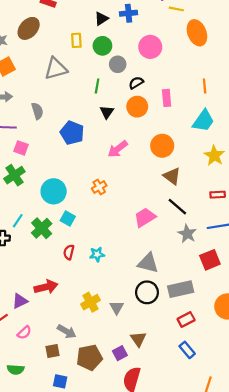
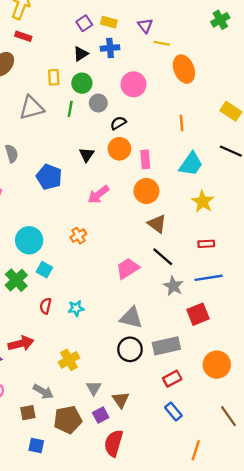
green line: (97, 86) -> (70, 109), moved
orange line: (205, 86) -> (182, 123), moved
pink rectangle: (167, 98) -> (145, 159), moved
gray triangle: (117, 308) -> (94, 388), moved

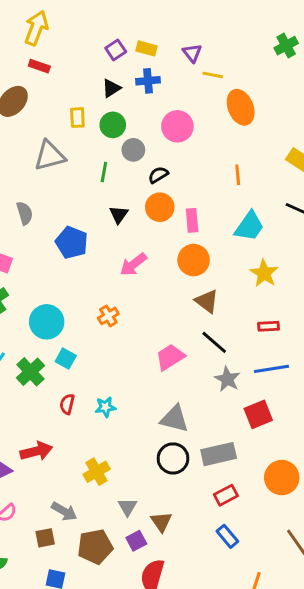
green line: (70, 109) -> (104, 172), moved

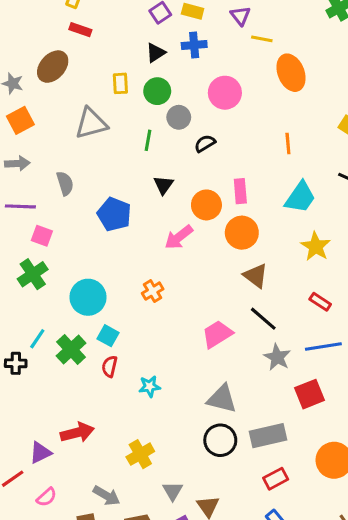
orange circle: (160, 207) -> (206, 205), moved
red rectangle: (269, 326) -> (320, 302), turned 36
red semicircle: (67, 404) -> (110, 366), moved

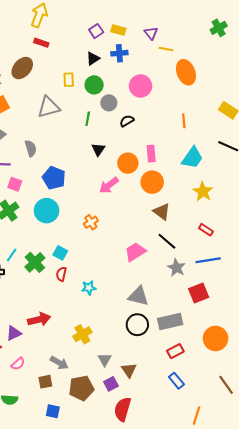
blue pentagon: (114, 214) -> (54, 178), moved
cyan circle: (88, 297) -> (47, 211), moved

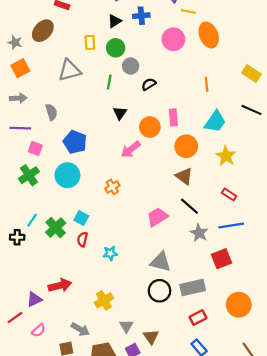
pink circle: (141, 86) -> (173, 39), moved
orange circle: (152, 182) -> (186, 146), moved

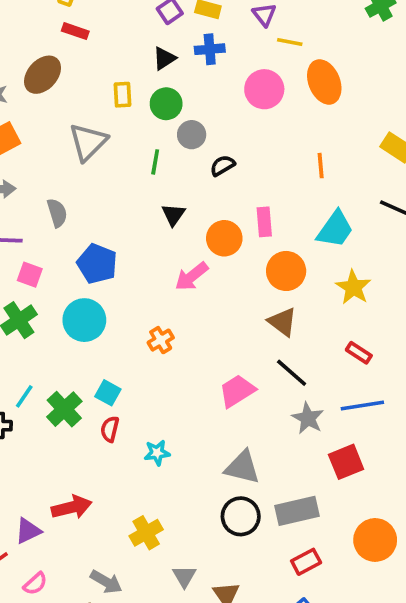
gray triangle: (70, 70) -> (88, 142), turned -30

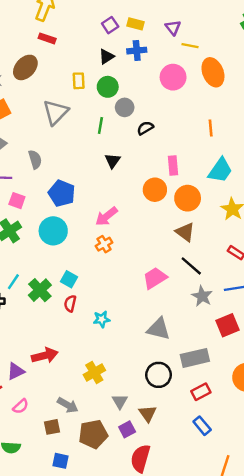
orange circle: (224, 238) -> (155, 190), moved
pink arrow: (192, 276) -> (106, 216), moved
black circle: (241, 516) -> (159, 375), moved

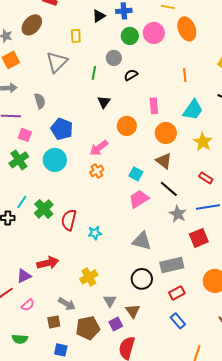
green circle: (108, 87) -> (130, 36), moved
orange circle: (155, 190) -> (127, 126), moved
cyan square: (69, 279) -> (136, 174), moved
red semicircle: (70, 303) -> (69, 220), size x1.5

